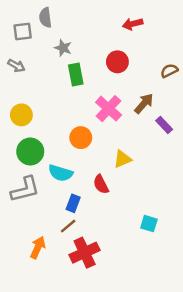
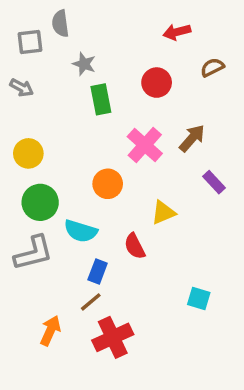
brown semicircle: (169, 71) -> (212, 67), moved
purple rectangle: (164, 125) -> (214, 182), moved

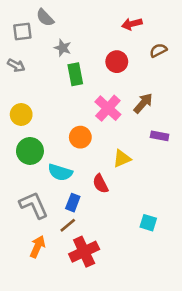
gray semicircle: (60, 23) -> (45, 18), turned -36
purple rectangle: (214, 182) -> (160, 136), turned -36
gray L-shape: (33, 253) -> (34, 205), moved, turned -100

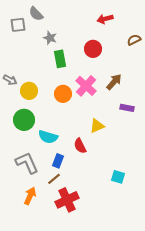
brown semicircle: (158, 50) -> (134, 40), moved
gray arrow: (16, 65) -> (10, 80), moved
yellow circle: (21, 114) -> (29, 91), moved
orange circle: (80, 137) -> (63, 94), moved

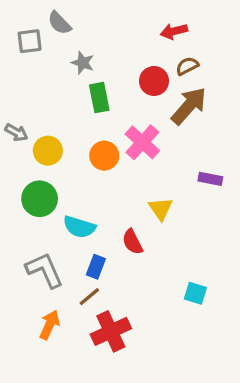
brown semicircle: (134, 40) -> (187, 66), moved
brown arrow: (114, 82) -> (189, 106), moved, size x1.4
yellow triangle: (97, 126) -> (161, 209), turned -42

